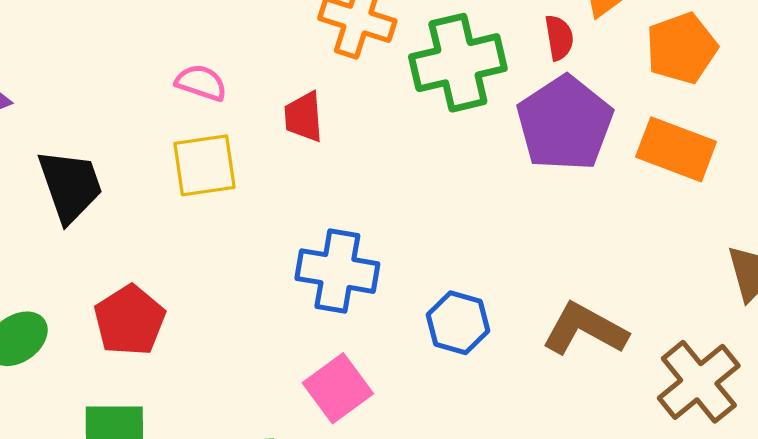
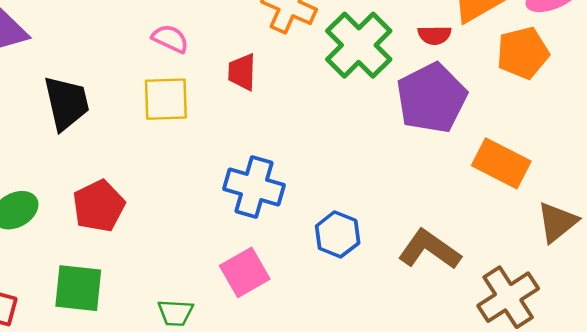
red semicircle: (559, 38) -> (435, 35), turned 92
green cross: (458, 63) -> (359, 45), turned -38
orange rectangle: (676, 149) -> (501, 163), moved

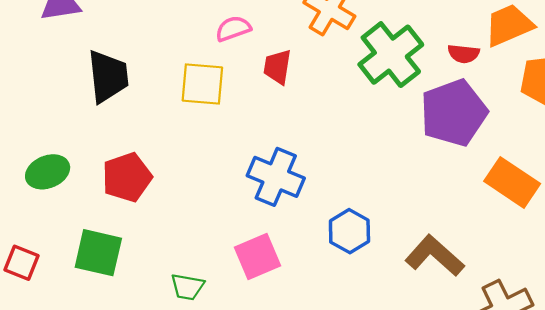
pink semicircle: (170, 39) -> (233, 29), moved, turned -52

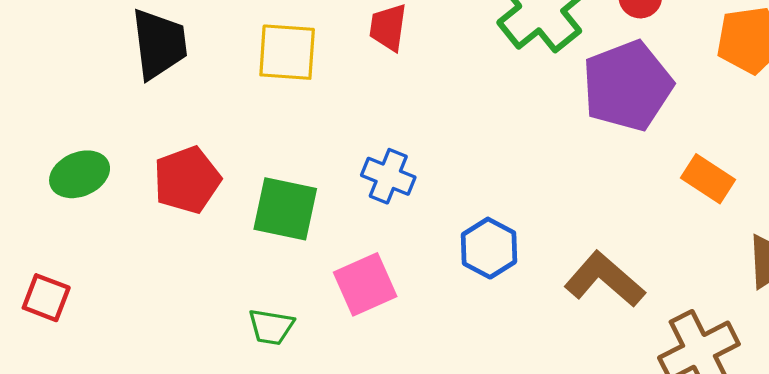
blue cross: (276, 177) -> (388, 176), size x0.7
orange rectangle: (512, 182) -> (708, 179), size x0.7
green square: (98, 253) -> (285, 209), moved

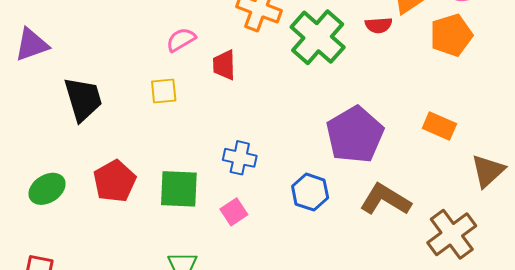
yellow square: (287, 52) -> (164, 91), size x0.7
purple pentagon: (627, 86) -> (355, 135), moved
pink square: (365, 284) -> (234, 212), moved, size x0.7

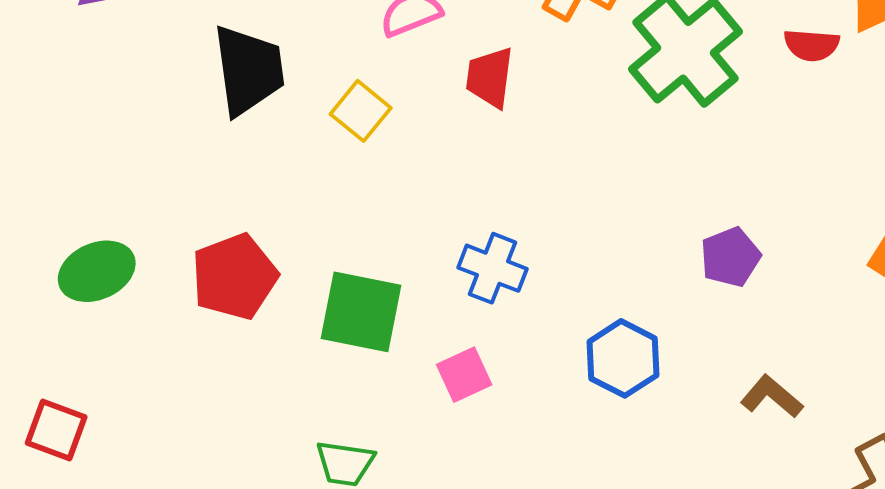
yellow square: (164, 91) -> (361, 111), turned 36
black trapezoid: (83, 99) -> (249, 70), moved
purple pentagon: (355, 135) -> (730, 257), size x0.5
brown L-shape: (385, 200) -> (772, 397), size x0.6

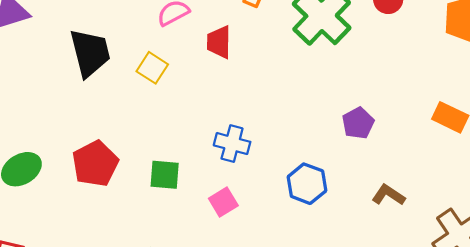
green square: (361, 312) -> (165, 175), size x0.7

